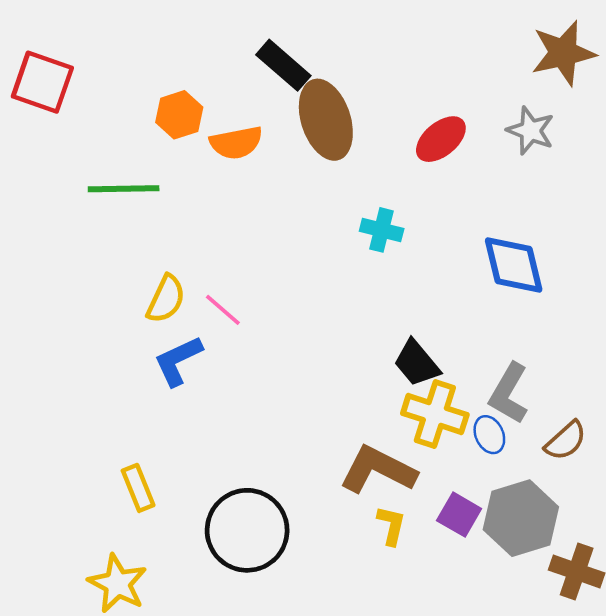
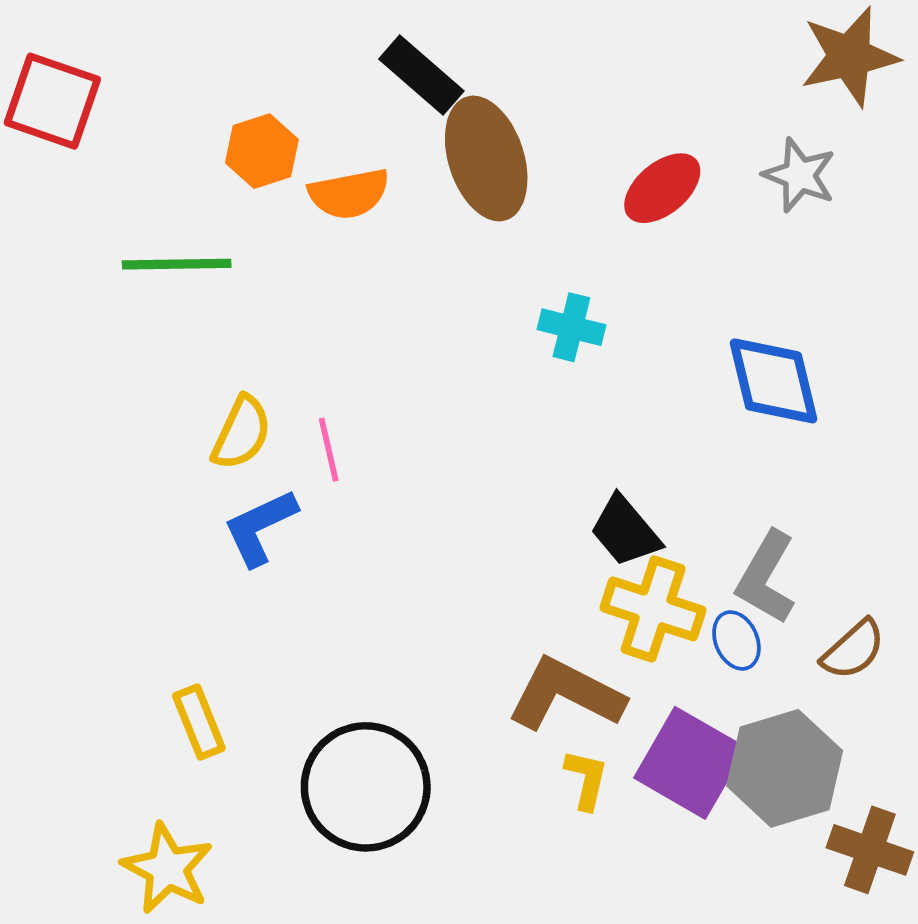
pink line: (223, 310) -> (329, 450), turned 36
purple square: (459, 515) -> (690, 763), size x1.6

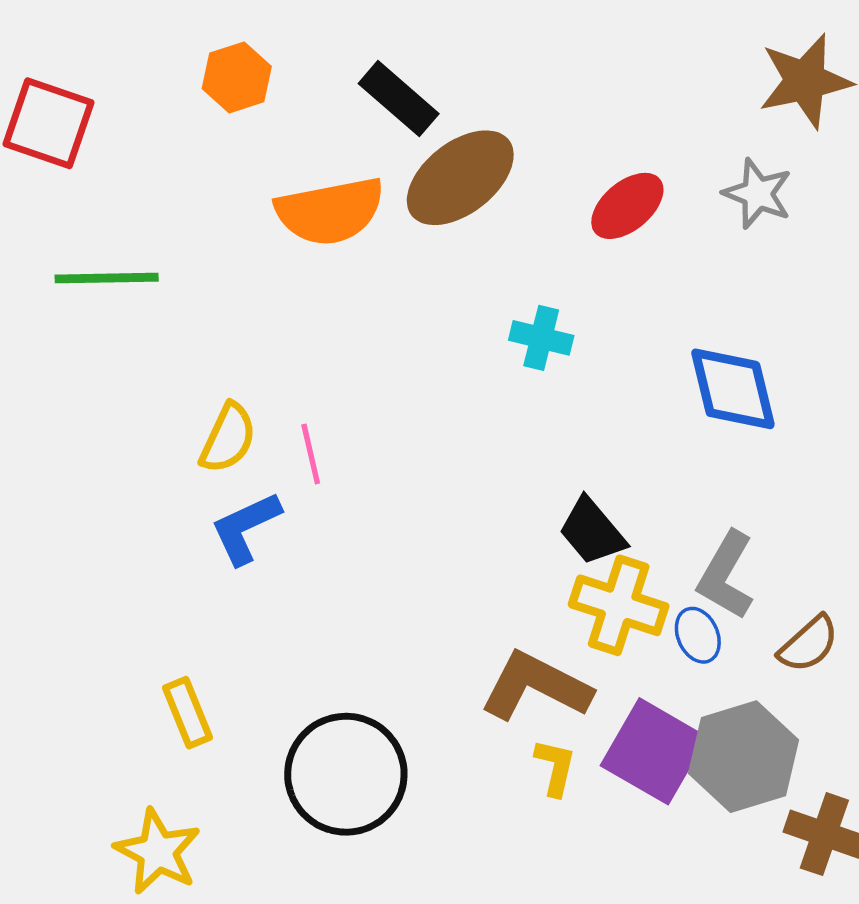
orange hexagon: (262, 151) -> (237, 77), moved
brown ellipse: (486, 158) -> (460, 178), turned 70
orange semicircle: (349, 194) -> (330, 211), size x1.4
green line: (177, 264) -> (107, 278), moved

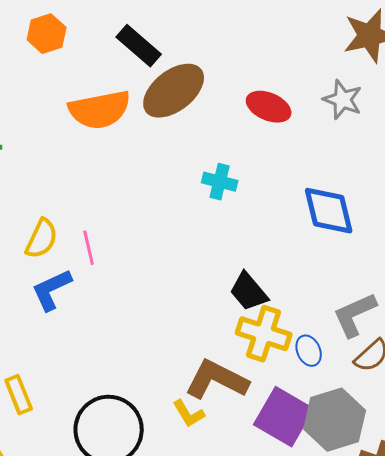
red ellipse: (627, 206) -> (269, 107), turned 63
gray L-shape: (726, 575) -> (355, 315), moved, turned 36
yellow L-shape: (555, 767) -> (189, 414), moved, turned 136

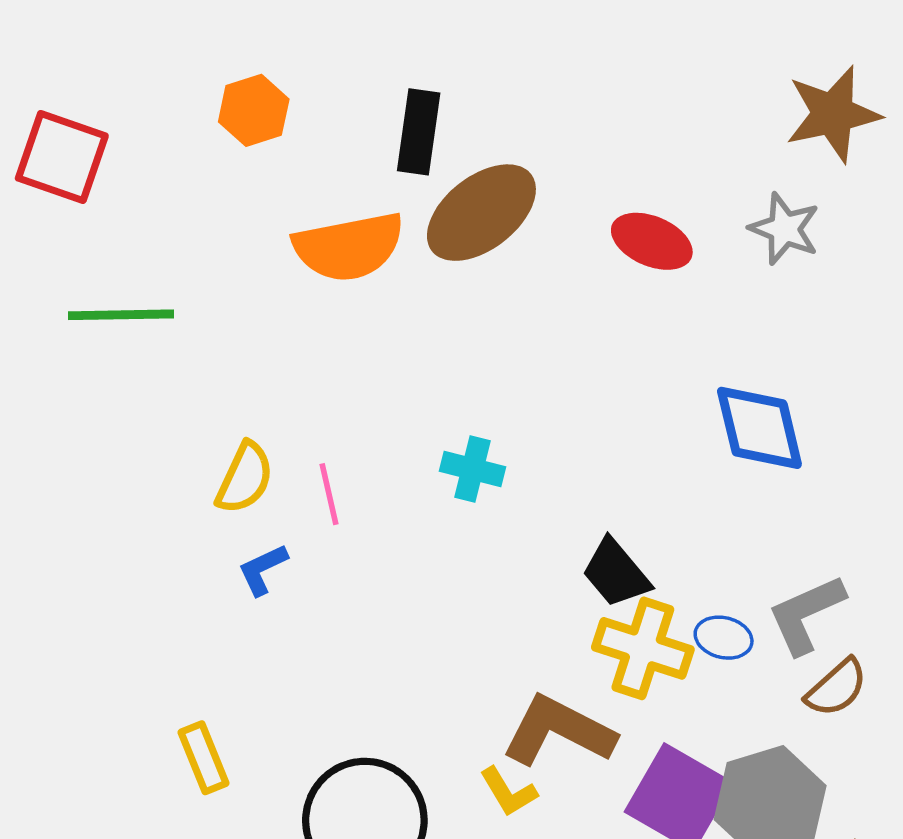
black rectangle: (139, 46) -> (419, 132), turned 57
cyan cross: (220, 182) -> (472, 469), moved
blue L-shape: (52, 290) -> (263, 569), size x0.7
blue ellipse: (309, 351) -> (724, 638), moved, turned -52

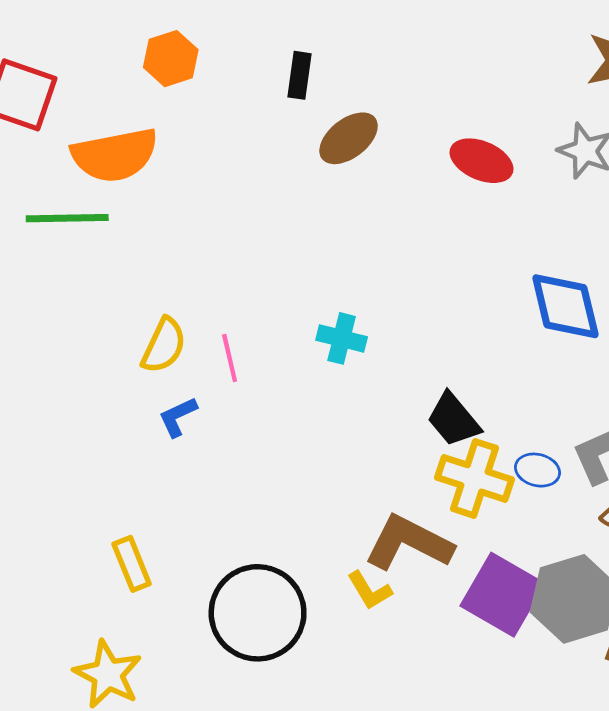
black rectangle: (419, 132) -> (300, 75), size x0.7
brown ellipse: (481, 213) -> (349, 138), size x0.7
orange semicircle: (349, 247) -> (115, 155), moved

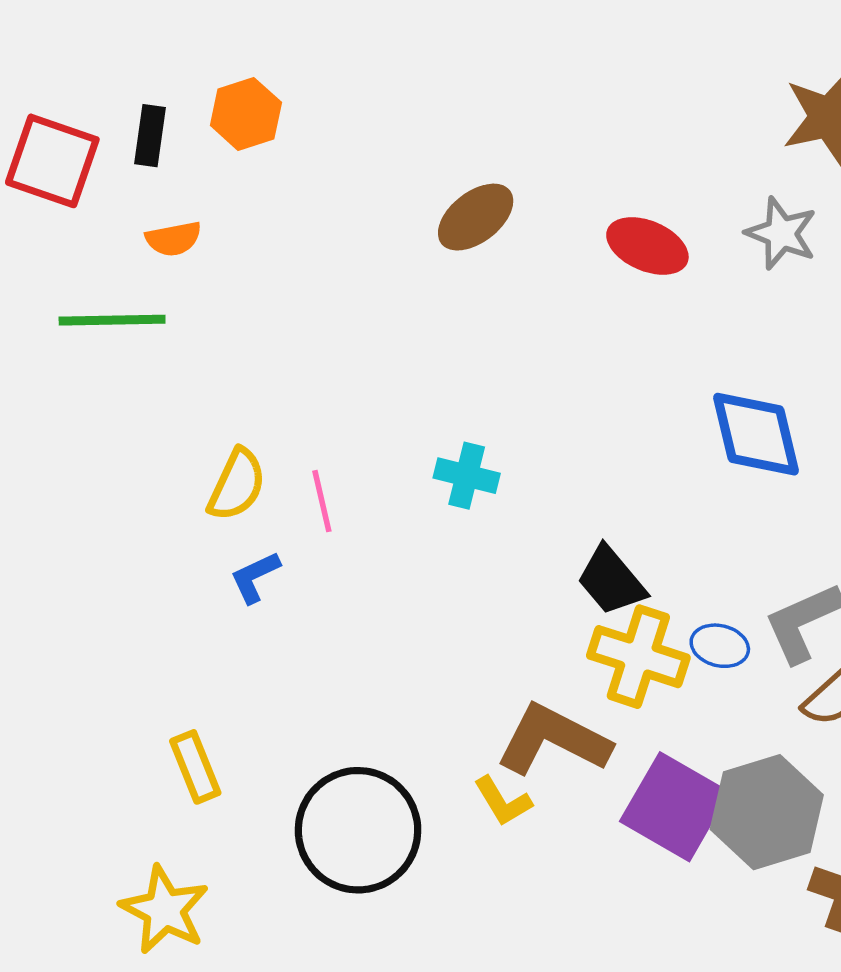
black rectangle: (300, 75) -> (150, 136), moved
orange semicircle: (115, 155) -> (174, 239), size x0.5

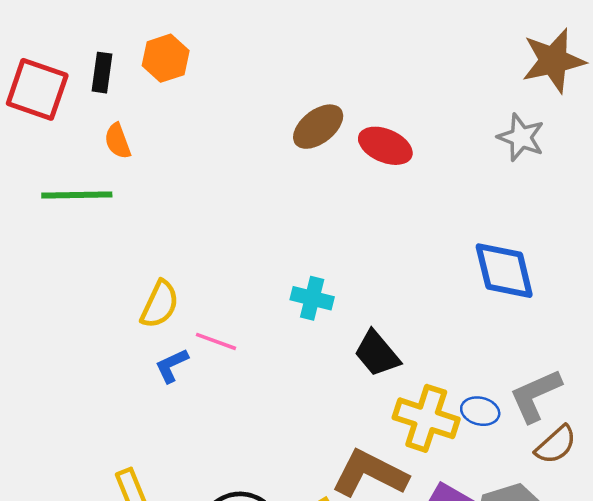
orange semicircle: (174, 239) -> (118, 141), turned 81
red ellipse: (647, 246) -> (385, 146), moved
pink line: (322, 501) -> (216, 341), moved, turned -57
black trapezoid: (611, 581) -> (377, 353), moved

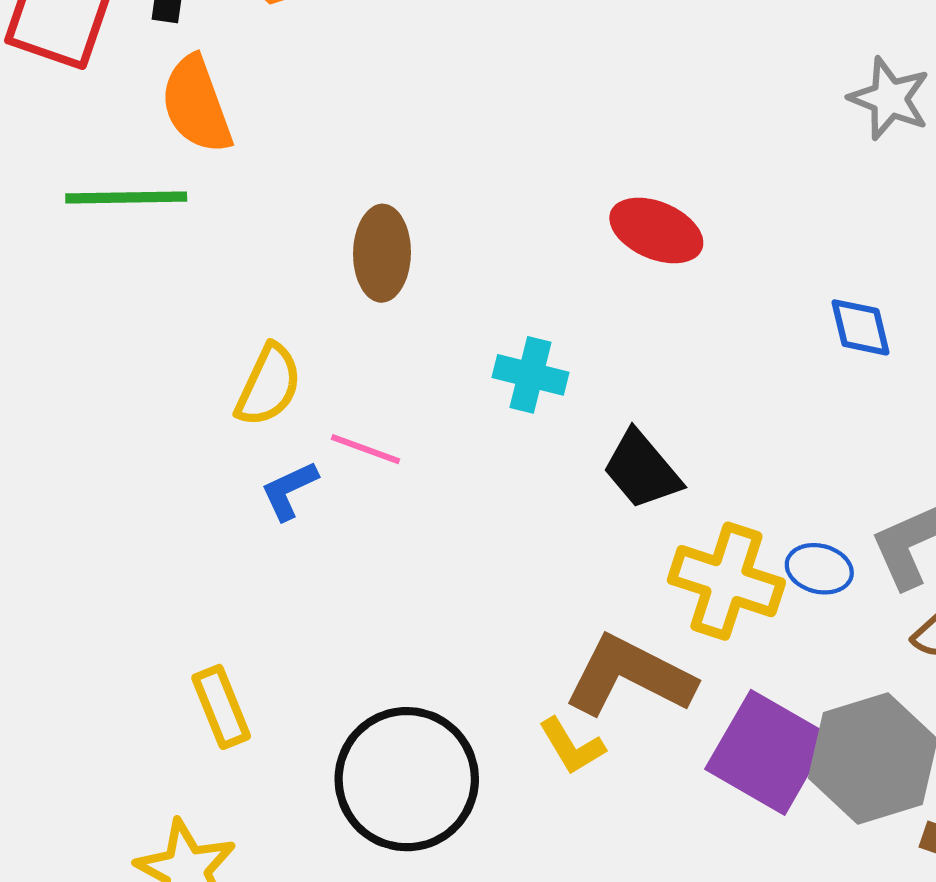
brown ellipse: (318, 127) -> (382, 253), moved, turned -51
orange semicircle: (118, 141) -> (196, 105), size x1.6
red ellipse: (385, 146) -> (656, 230), moved
blue diamond: (504, 271) -> (861, 327), size x0.6

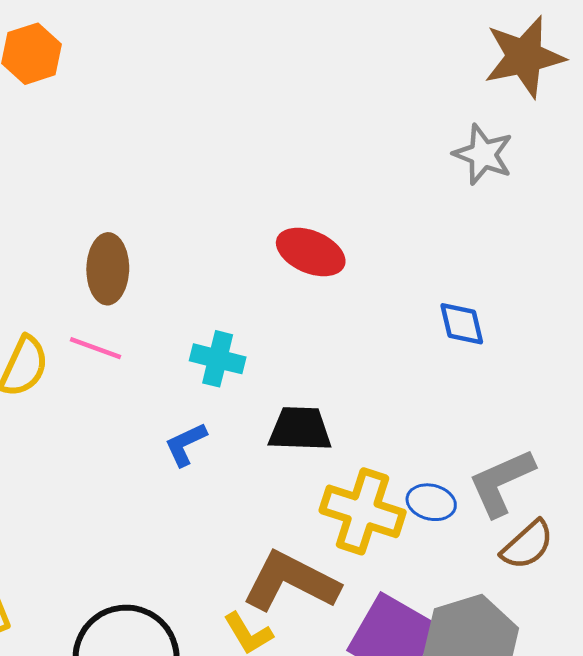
pink line: (365, 449) -> (96, 348), moved
black trapezoid: (642, 470) -> (300, 429), turned 132
blue L-shape: (289, 490) -> (186, 444), moved

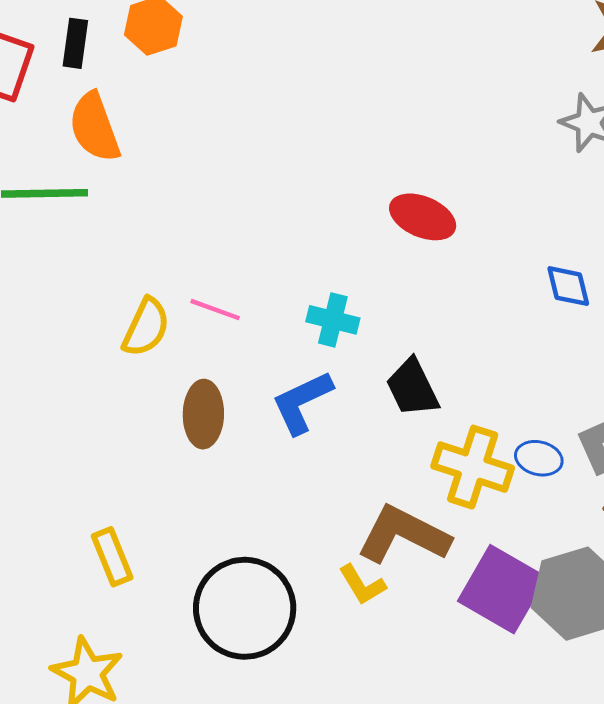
brown ellipse: (108, 269) -> (203, 414), moved
black trapezoid: (300, 429) -> (412, 388), turned -118
blue L-shape: (186, 444) -> (302, 402), size x1.5

